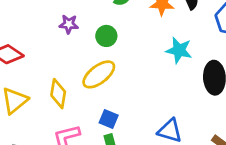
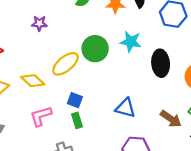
green circle: (106, 36) -> (95, 49), moved, size x1.5
yellow diamond: (58, 94) -> (33, 81), turned -55

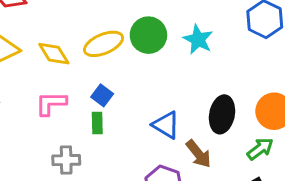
black ellipse: (161, 63) -> (222, 114), moved
brown arrow: (171, 119) -> (199, 154), moved

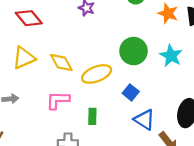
yellow ellipse: (104, 44) -> (97, 74), moved
blue square: (102, 95) -> (131, 92), moved

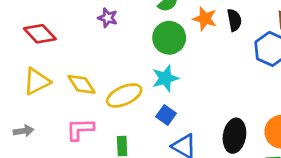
green circle: (134, 51) -> (169, 38), moved
cyan star: (171, 56) -> (165, 78), moved, turned 30

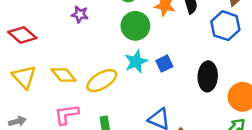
yellow triangle: (37, 81) -> (24, 77), turned -40
blue square: (166, 115) -> (164, 64), moved, turned 35
black ellipse: (234, 136) -> (208, 76), moved

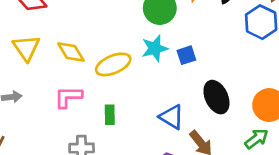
black ellipse: (208, 76) -> (216, 97), moved, turned -36

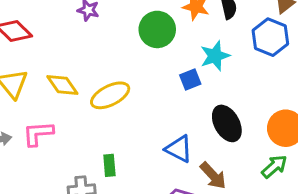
cyan star: (155, 48) -> (215, 56), moved
pink L-shape: (68, 97) -> (38, 133), moved
green rectangle: (110, 115) -> (109, 165), moved

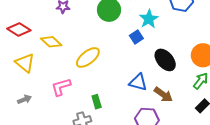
yellow diamond: (62, 85) -> (51, 42), moved
pink L-shape: (38, 133) -> (61, 87), moved

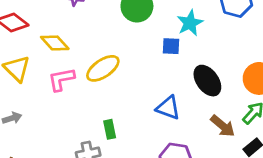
blue square: (136, 37) -> (171, 46), turned 32
pink L-shape: (61, 87) -> (61, 79), moved
brown arrow: (163, 95) -> (223, 126), moved

